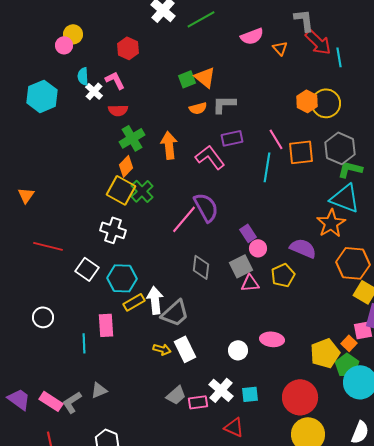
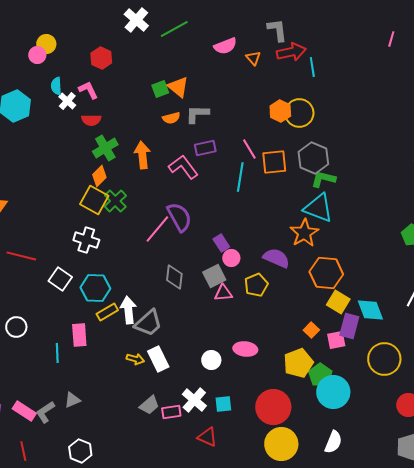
red arrow: (318, 42) -> (291, 52), turned -56
orange square: (349, 343) -> (311, 330), moved

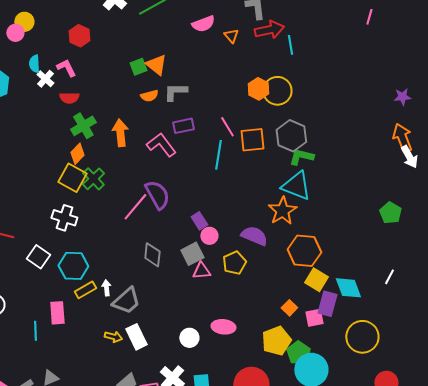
white arrow: (128, 310) -> (106, 288), size x0.6

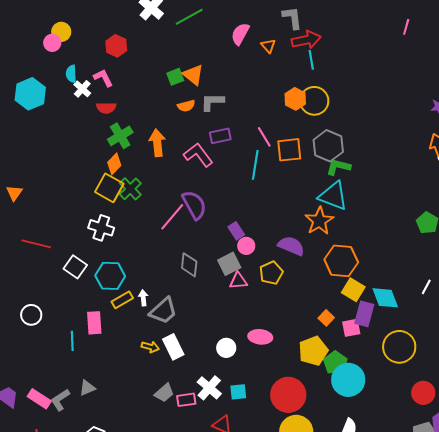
pink semicircle: (203, 24) -> (240, 34), turned 140
cyan line: (290, 45) -> (311, 60), moved

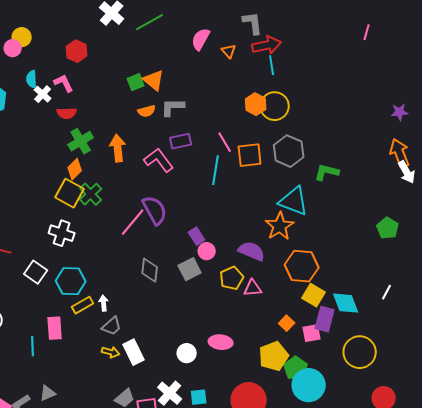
green L-shape: (338, 167) -> (327, 172), moved
pink triangle: (238, 281) -> (253, 288), moved
gray trapezoid: (163, 311) -> (112, 326), moved, size x0.7

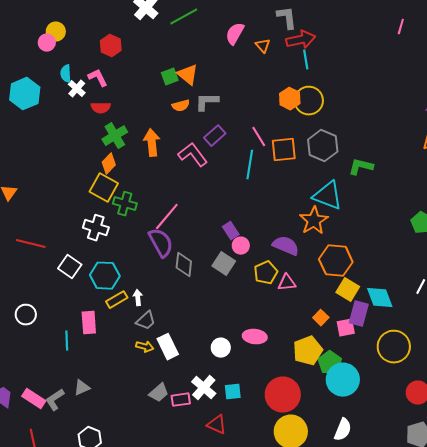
purple rectangle: (181, 141) -> (215, 136), turned -30
green cross: (91, 194) -> (125, 204), moved, turned -30
purple semicircle: (155, 210) -> (161, 243), moved
gray square: (190, 269) -> (224, 264), turned -30

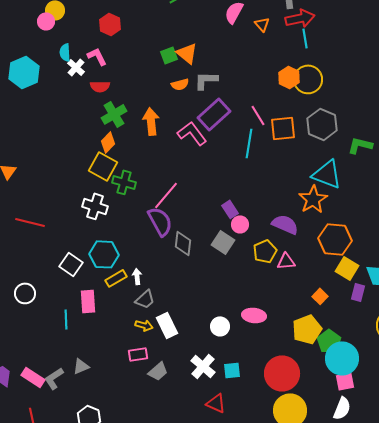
purple rectangle: (215, 136) -> (214, 114), size x1.5
white square: (70, 267) -> (71, 264), moved
purple rectangle: (359, 314) -> (358, 292), size x0.7
pink square: (346, 328) -> (345, 381), moved
pink rectangle: (181, 400) -> (138, 354), moved

